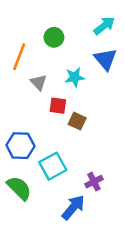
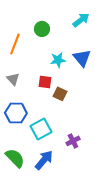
blue triangle: (106, 59) -> (82, 58), moved
gray triangle: (39, 82) -> (13, 79), moved
green semicircle: (19, 188) -> (15, 158), moved
blue arrow: (73, 207) -> (44, 160), moved

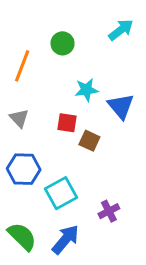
blue triangle: (82, 58) -> (121, 106), moved

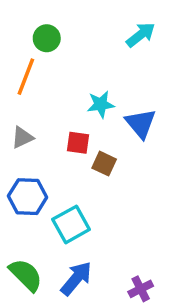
green circle: (63, 43) -> (47, 38), moved
gray triangle: (19, 118) -> (22, 137), turned 48
purple cross: (109, 211) -> (141, 289), moved

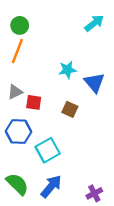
green circle: (47, 38) -> (20, 25), moved
red square: (78, 143) -> (34, 102), moved

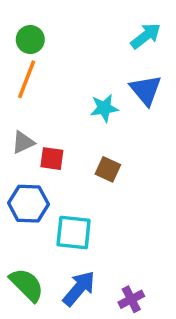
blue triangle: (94, 83) -> (146, 90), moved
cyan square: (48, 150) -> (74, 233), turned 35
purple cross: (94, 193) -> (131, 299), moved

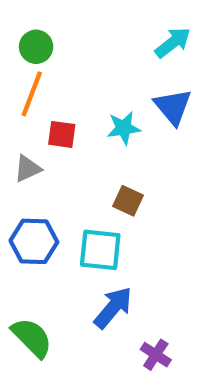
red square: (52, 159) -> (62, 134), moved
cyan square: (74, 233) -> (100, 250), moved
blue arrow: (79, 288) -> (113, 308), moved
purple cross: (131, 299) -> (156, 355), turned -30

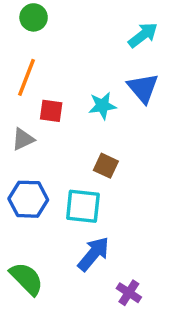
green circle: (36, 47) -> (34, 17), moved

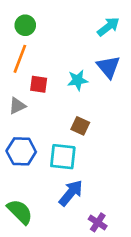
green circle: (34, 17) -> (25, 25), moved

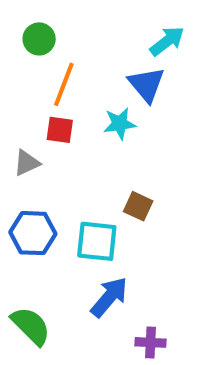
orange line: (20, 59) -> (64, 84), moved
blue triangle: (108, 67) -> (146, 84), moved
brown square: (80, 126) -> (138, 206), moved
purple cross: (98, 222) -> (151, 342), turned -30

